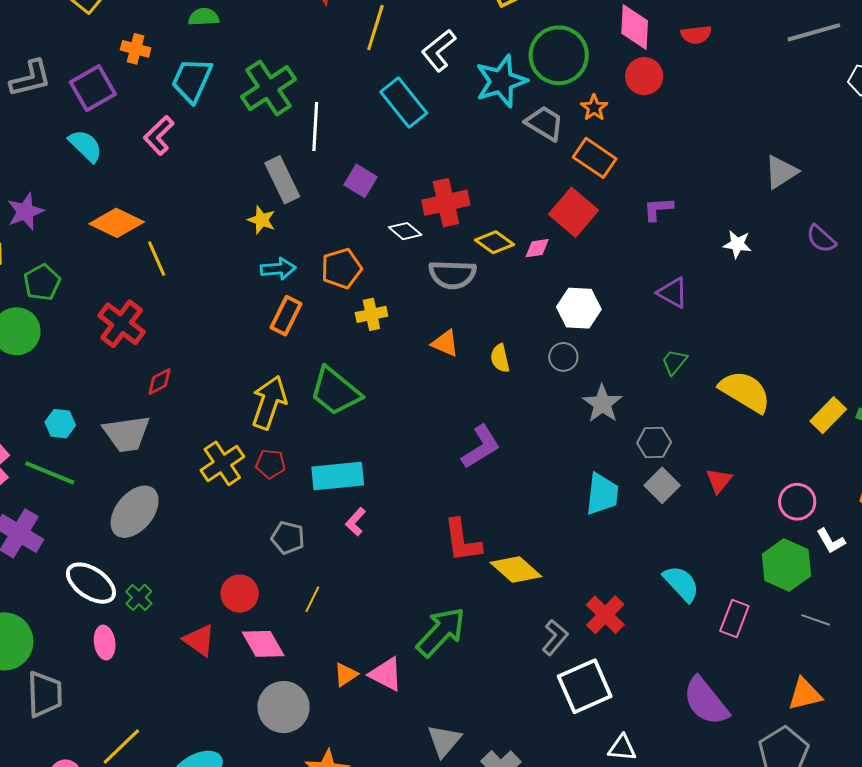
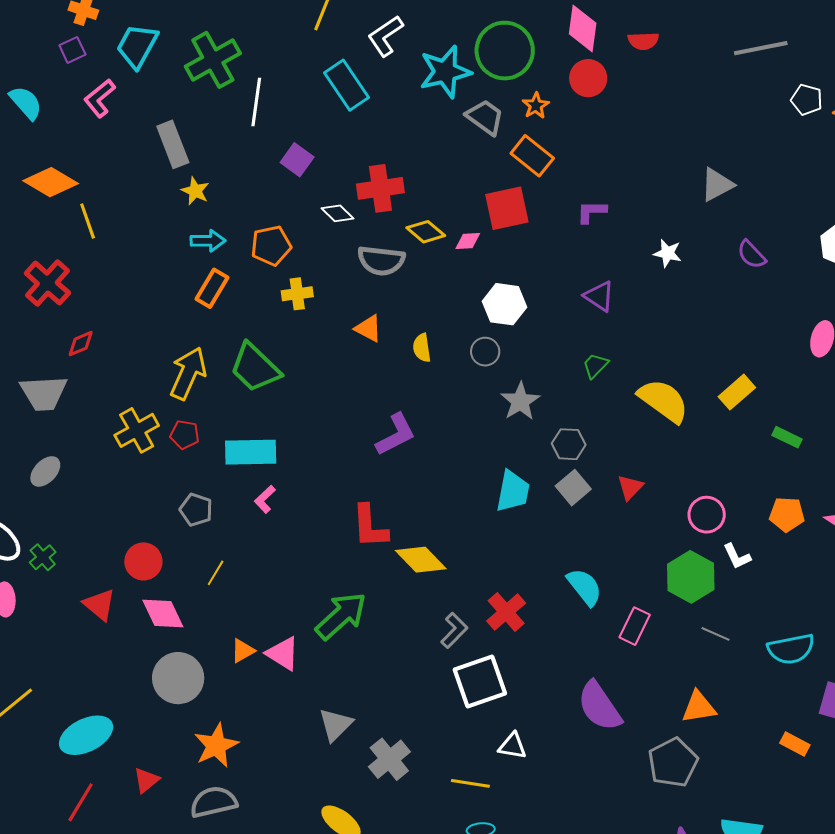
purple square: (93, 88) -> (72, 50), moved, size x0.6
gray rectangle: (282, 180) -> (173, 144), moved
red square: (574, 212) -> (507, 208), turned 33
yellow rectangle: (828, 415) -> (737, 392), moved
gray ellipse: (135, 512) -> (45, 471), size x0.6

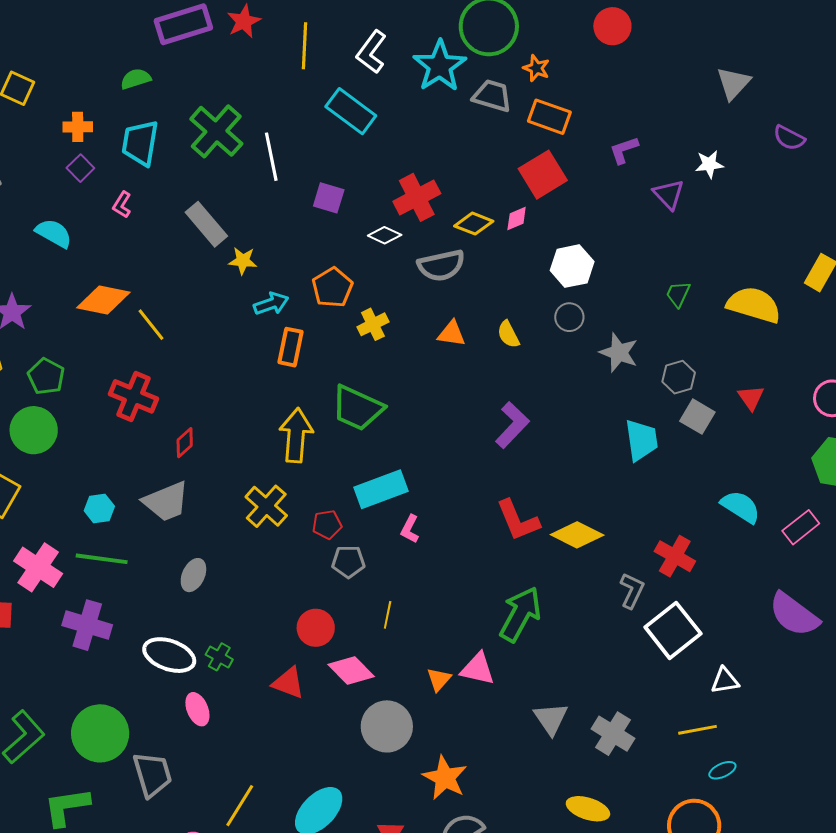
red circle: (588, 78) -> (612, 26), moved
pink L-shape: (100, 98) -> (122, 205), size x0.7
purple triangle: (599, 296) -> (669, 194), moved, turned 32
red pentagon: (185, 435) -> (327, 525), moved
pink rectangle: (635, 626) -> (801, 527), turned 45

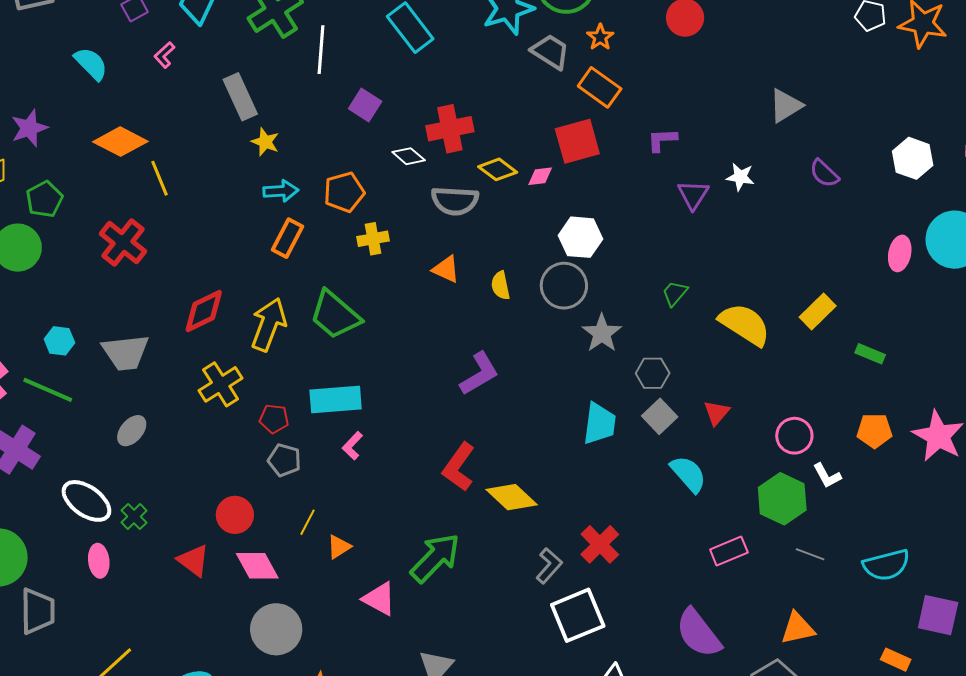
gray circle: (569, 317) -> (564, 286), size x1.6
red diamond: (185, 443) -> (204, 311), moved, size x1.6
cyan semicircle: (741, 507) -> (688, 474), moved
red L-shape: (518, 520) -> (459, 467), turned 42
orange triangle: (439, 679) -> (339, 547), moved

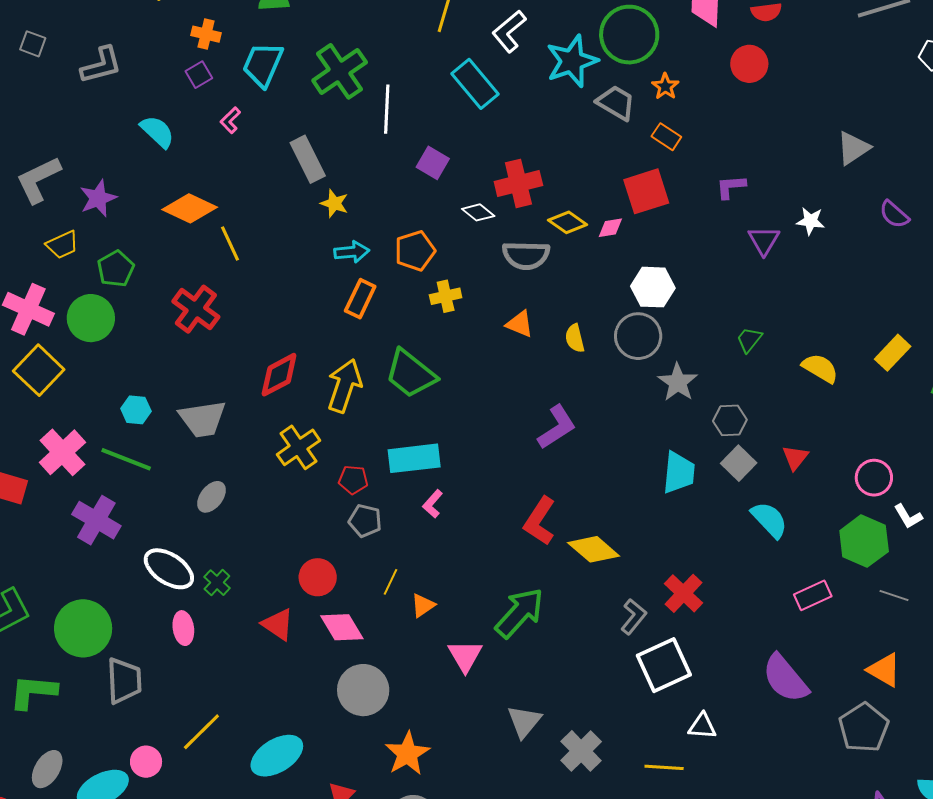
orange rectangle: (600, 87) -> (666, 137), size x0.7
yellow semicircle: (745, 324) -> (820, 368), size x0.7
pink triangle: (379, 599) -> (465, 656), turned 33
orange triangle: (798, 628) -> (884, 670), turned 45

